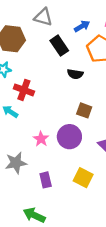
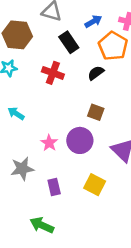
black semicircle: (75, 74) -> (96, 73), moved, turned 133
red cross: (24, 90) -> (53, 73), moved

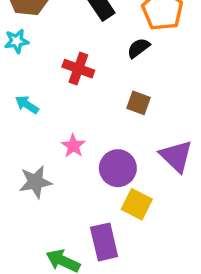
red cross: (53, 73) -> (78, 69), moved
purple circle: (80, 140) -> (118, 168), moved
purple rectangle: (54, 187) -> (104, 242), moved, size x1.5

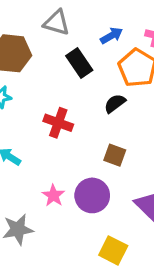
purple circle: (118, 168) -> (92, 195), moved

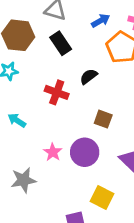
black rectangle: (79, 63) -> (61, 43), moved
black semicircle: (115, 103) -> (89, 76), moved

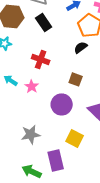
black semicircle: (89, 76) -> (81, 47), moved
pink star: (53, 152) -> (32, 86), moved
gray star: (23, 180) -> (31, 134), moved

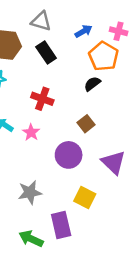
brown square: (76, 79) -> (86, 124), turned 32

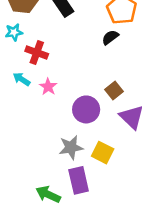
red cross: (42, 99) -> (37, 52), moved
brown square: (86, 124) -> (114, 90), moved
gray star: (30, 192) -> (71, 147), moved

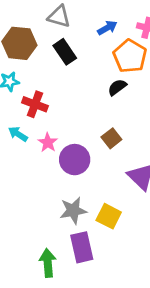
brown square: (114, 90) -> (111, 138), moved
purple circle: (86, 109) -> (75, 160), moved
green arrow: (48, 194) -> (48, 263), turned 60

